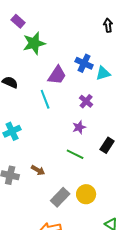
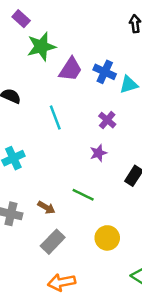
purple trapezoid: (57, 75) -> (70, 69), moved
green line: (75, 154) -> (83, 195), moved
gray rectangle: (60, 197) -> (53, 242), moved

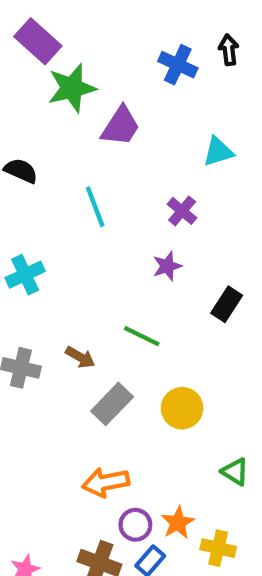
purple rectangle: (21, 19) -> (38, 41), size x1.5
blue cross: (105, 72) -> (178, 65), moved
gray rectangle: (53, 242) -> (112, 404), moved

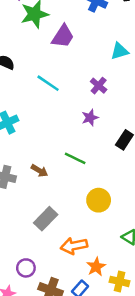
cyan line: (95, 207) -> (48, 83), turned -35
gray rectangle: (112, 404) -> (46, 219), moved
orange arrow: (106, 482) -> (74, 246), moved
purple circle: (135, 525) -> (26, 268), moved

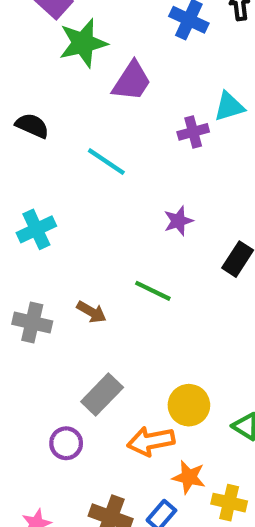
purple cross: (99, 86) -> (193, 132), moved, turned 35
yellow circle: (99, 200) -> (189, 405), moved
orange star: (96, 267) -> (189, 477), turned -30
purple circle: (26, 268) -> (66, 443), moved

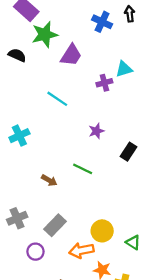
black semicircle: (32, 126) -> (17, 55), moved
gray cross: (32, 323) -> (17, 218), moved, turned -36

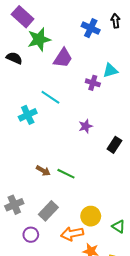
purple cross: (104, 83) -> (93, 83), turned 32
cyan cross: (19, 136) -> (28, 115), moved
green line: (83, 169) -> (66, 174), moved

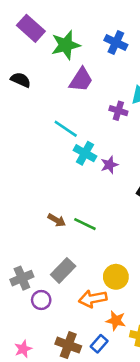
green star: (39, 39) -> (66, 45), moved
cyan cross: (28, 115) -> (85, 153), moved, turned -36
gray cross: (14, 205) -> (22, 278), moved

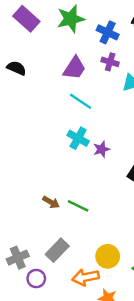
green star: (66, 45) -> (71, 19), moved
purple cross: (118, 111) -> (110, 62), moved
cyan line: (66, 129) -> (81, 101), moved

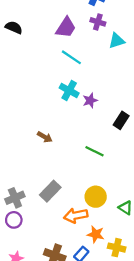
brown arrow: (51, 202) -> (45, 137), moved
green line: (78, 206) -> (95, 151), moved
purple circle: (36, 279) -> (14, 220), moved

